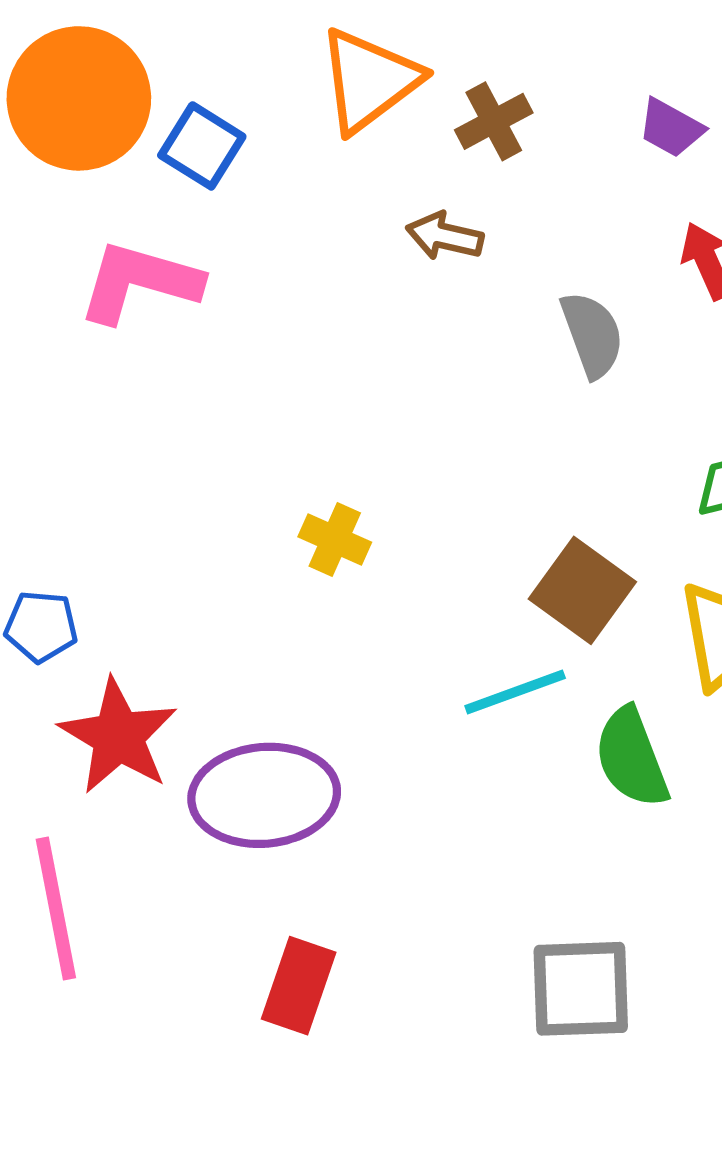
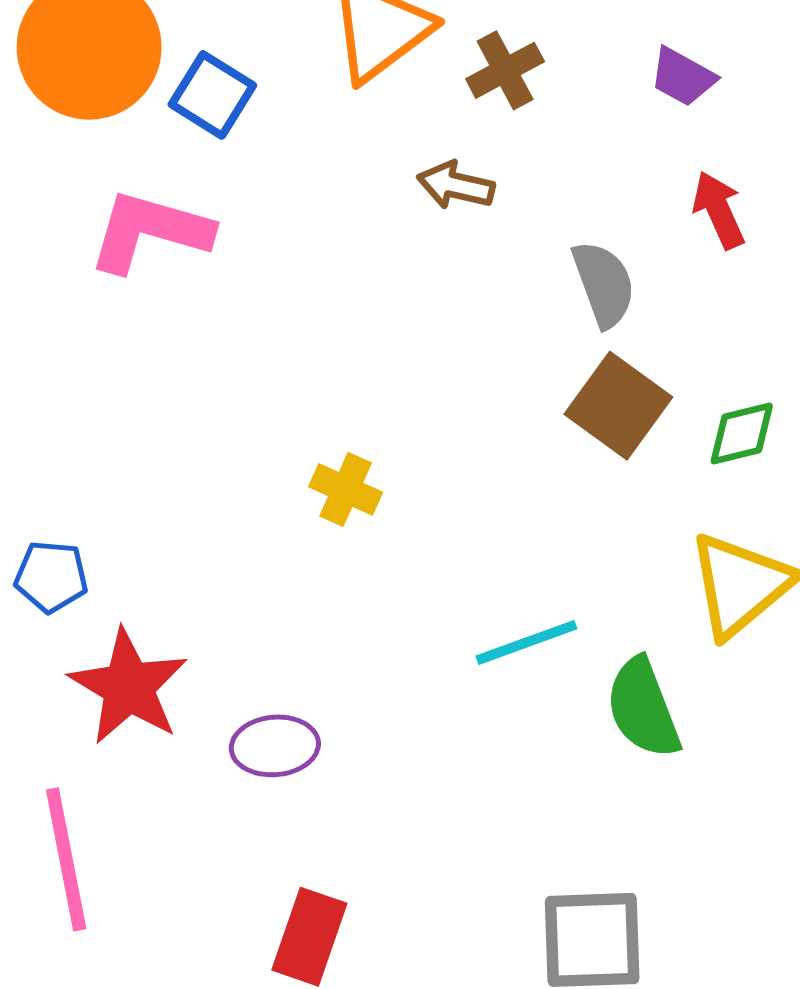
brown square: (582, 590) -> (618, 406), moved
purple ellipse: (264, 795) -> (275, 746), size x0.6

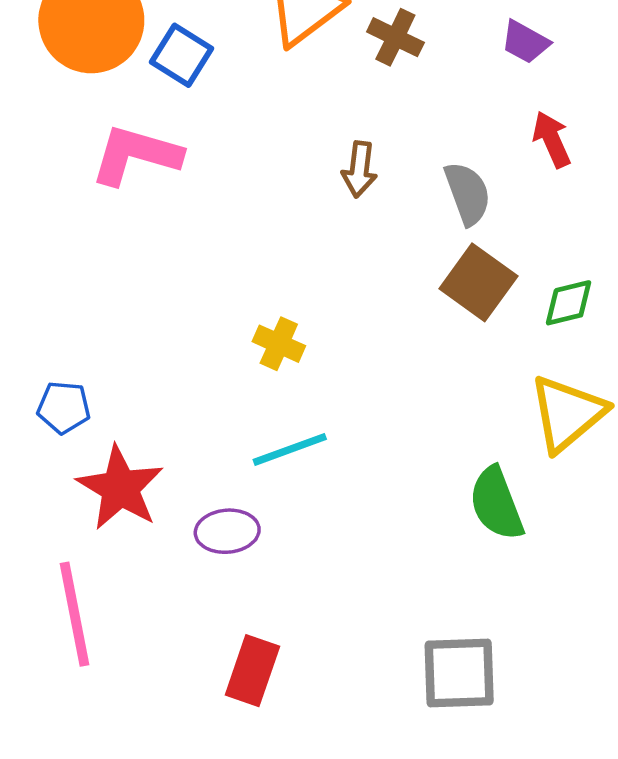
brown cross: (505, 70) -> (395, 37), turned -36
brown arrow: (456, 185) -> (359, 169), moved, turned -96
cyan line: (526, 642) -> (290, 449), moved

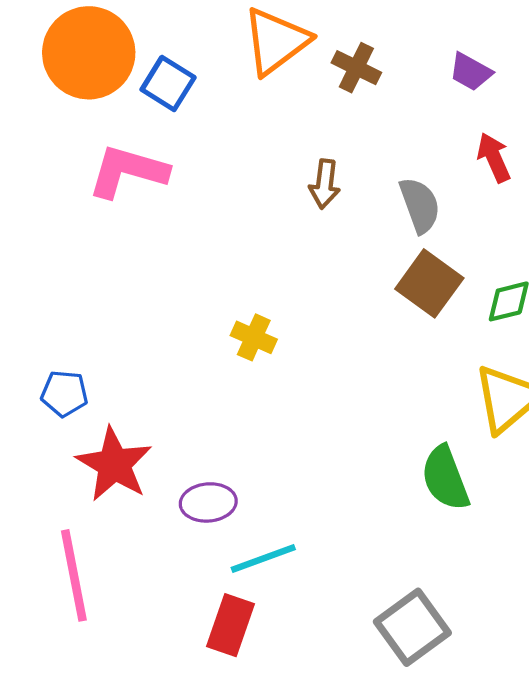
cyan line: (290, 449) -> (263, 558), moved
gray square: (459, 673) -> (412, 627), turned -34

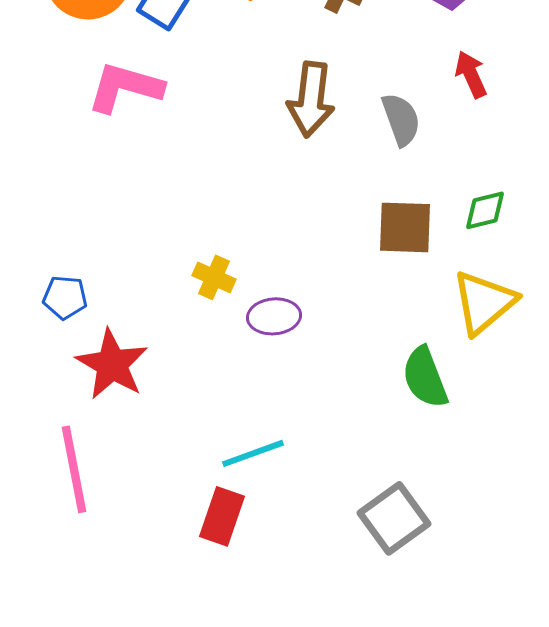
brown arrow: (325, 184) -> (311, 99), size x1.6
brown square: (429, 283) -> (405, 227), moved, turned -34
yellow cross: (254, 337) -> (214, 277), moved
purple ellipse: (208, 502) -> (274, 316), moved

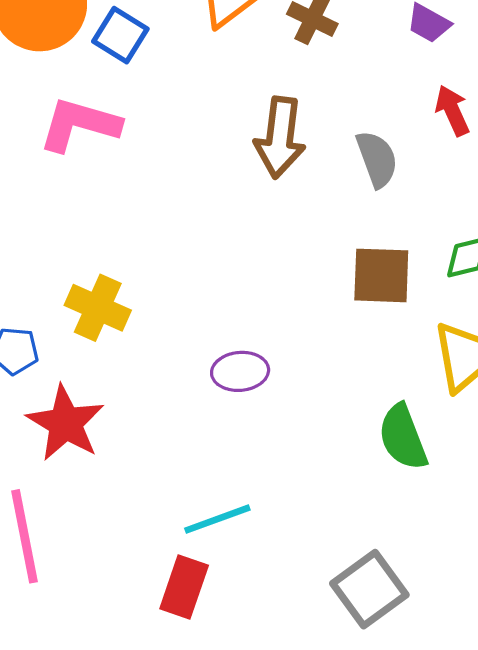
yellow cross: (214, 277) -> (98, 308), moved, size x1.4

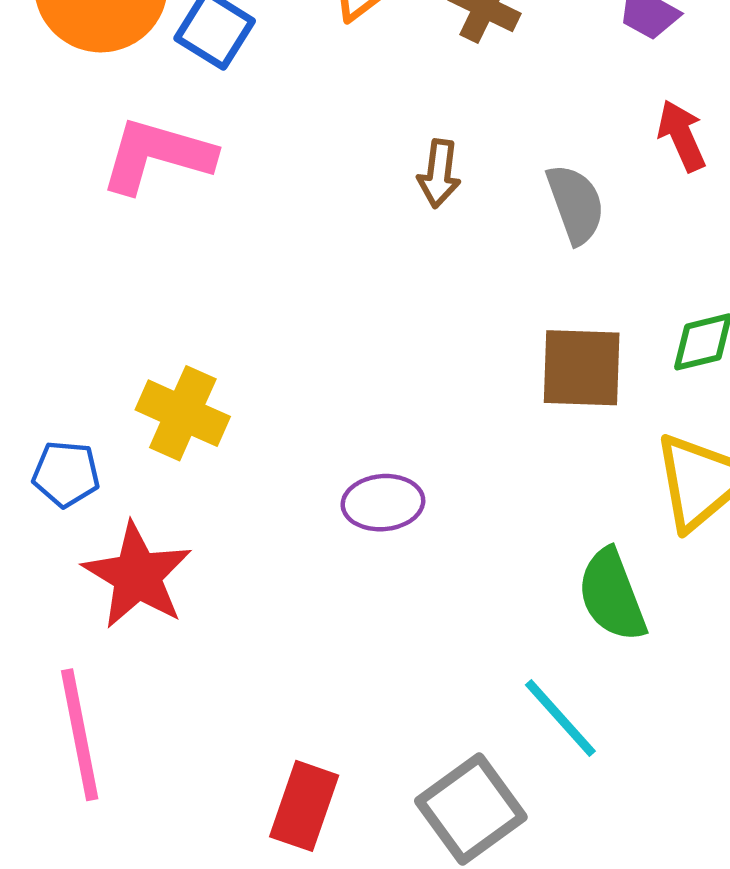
brown arrow: (280, 137) -> (439, 174), size x0.6
cyan line: (217, 519) -> (560, 718), moved, turned 68
gray square: (369, 589) -> (471, 809), moved

